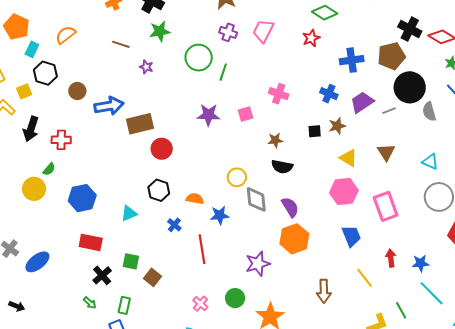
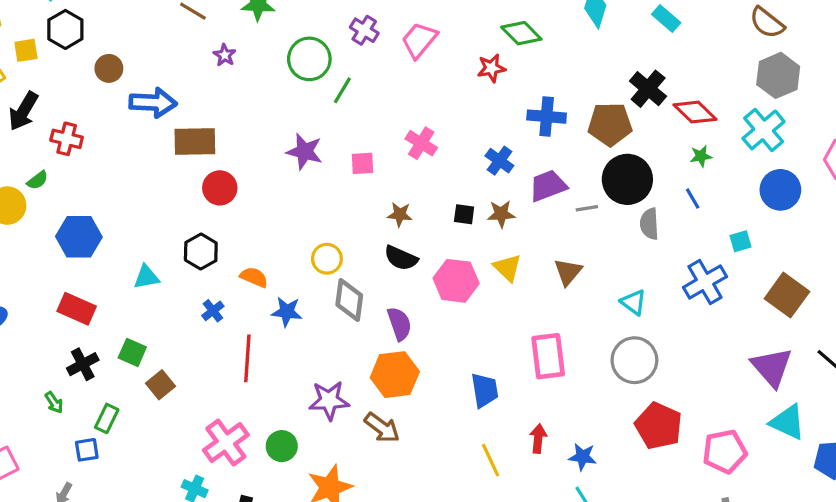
pink hexagon: (344, 192) -> (456, 281), moved
brown arrow: (324, 291) -> (382, 428), moved, turned -65
pink cross: (200, 304) -> (226, 443), size x1.8

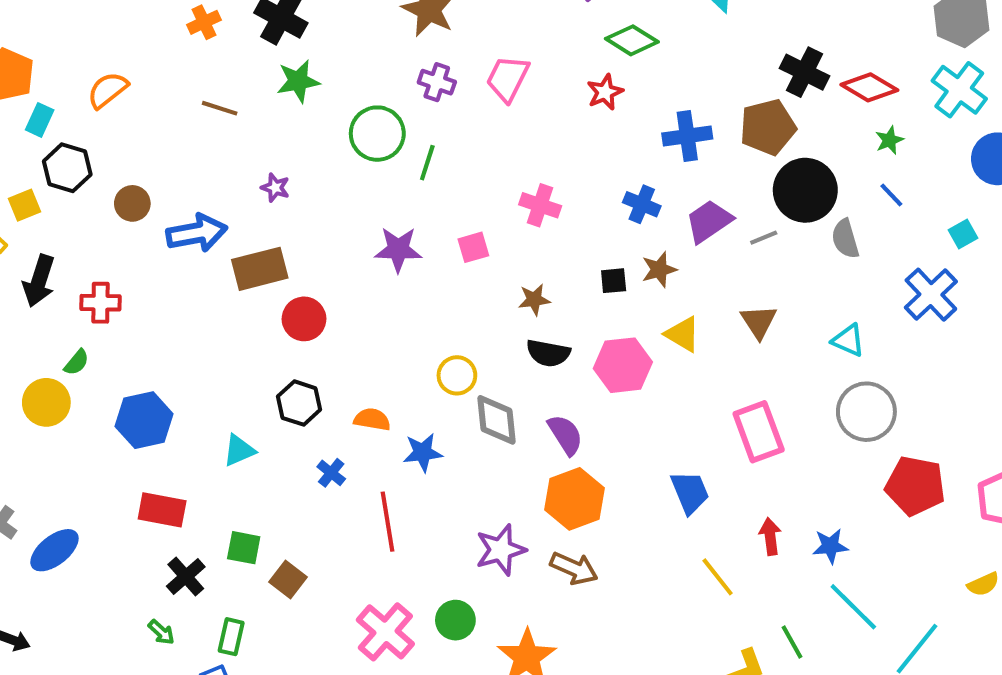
purple star: (225, 55) -> (275, 188), moved

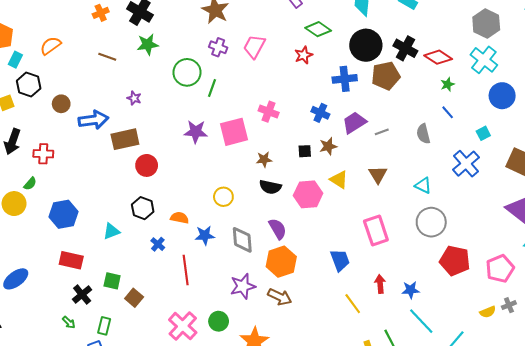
black circle: (805, 190) -> (366, 45), moved
pink square: (473, 247) -> (234, 132), size x1.8
gray diamond: (496, 420) -> (242, 240), moved

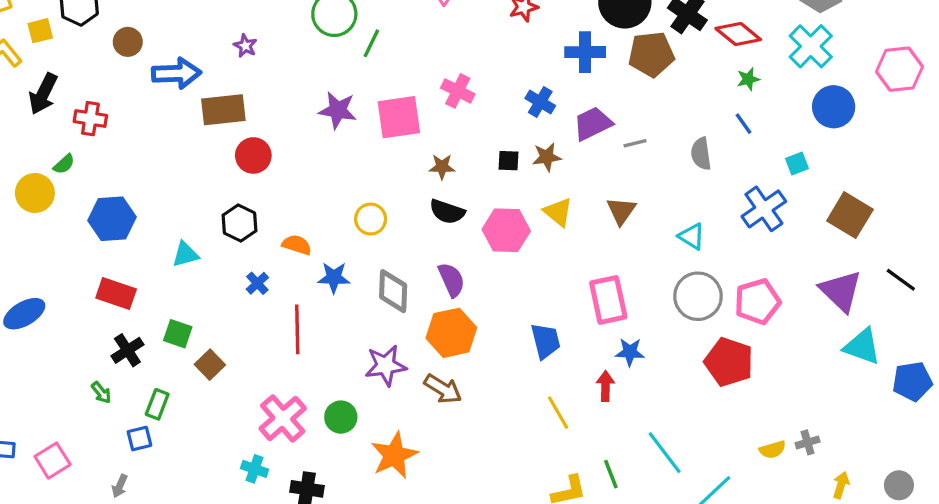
pink pentagon: (500, 269) -> (757, 302), moved
blue star: (411, 290) -> (630, 352), moved

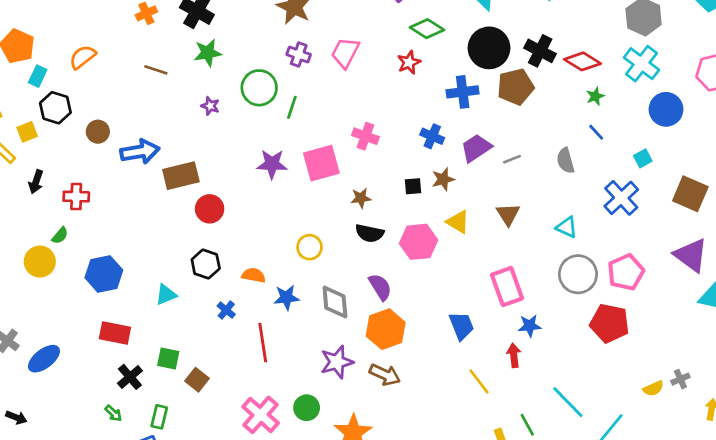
purple star: (245, 46) -> (210, 106), moved
black arrow: (43, 94) -> (36, 182), size x0.7

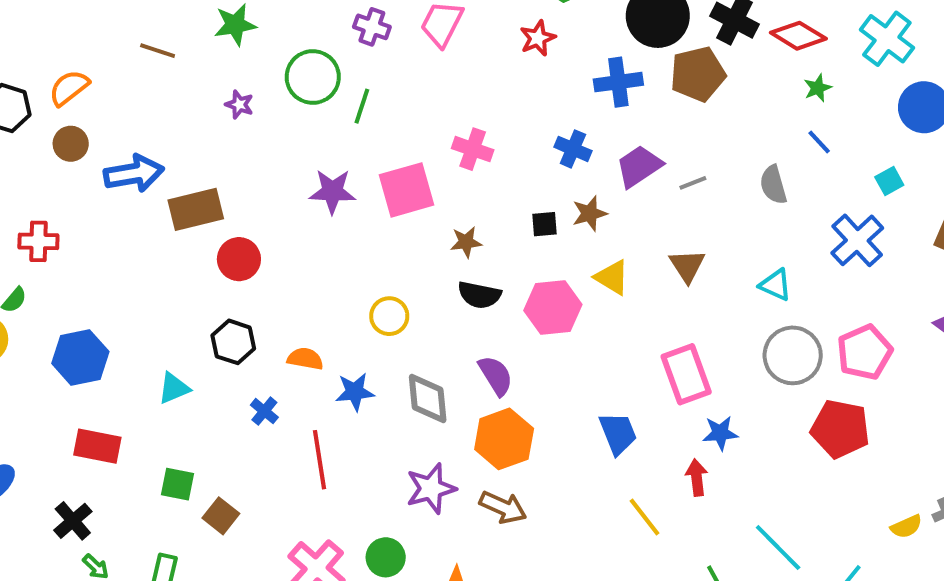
orange semicircle: (83, 57) -> (69, 88), moved
black cross: (130, 377) -> (73, 521), moved

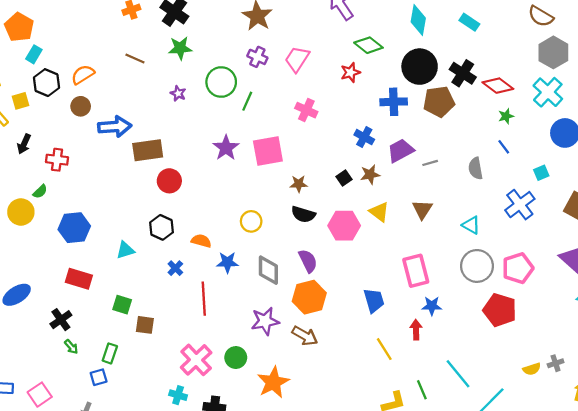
pink cross: (473, 149) -> (306, 110), moved
purple star: (332, 191) -> (226, 148), turned 30
black square: (544, 224) -> (344, 178), turned -35
brown square: (221, 516) -> (145, 325), turned -36

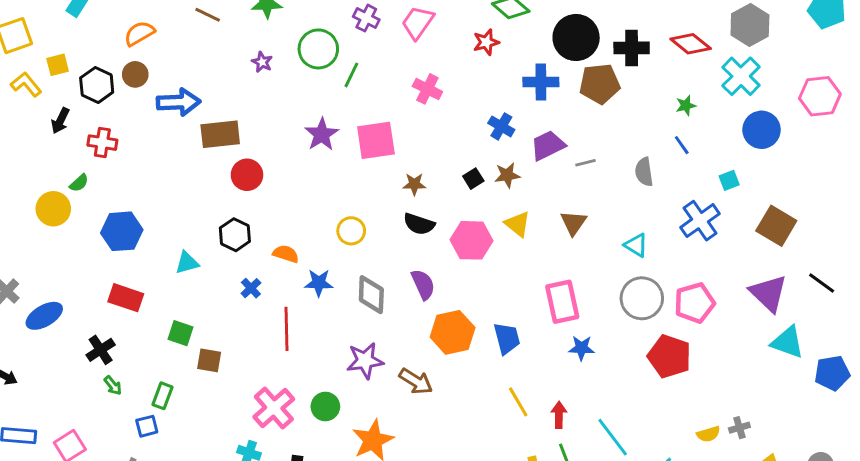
black cross: (463, 73) -> (632, 48), turned -35
black hexagon: (47, 83) -> (97, 85), moved
red diamond: (498, 86) -> (691, 44), moved
orange hexagon: (309, 297) -> (453, 332), moved
red arrow: (416, 330) -> (559, 415), moved

